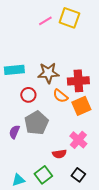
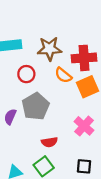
red semicircle: (59, 154) -> (49, 142), moved
black square: (78, 175) -> (84, 166), turned -32

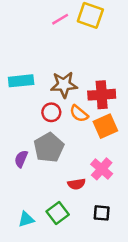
red circle: (26, 74) -> (51, 112), moved
red semicircle: (49, 142) -> (76, 184), moved

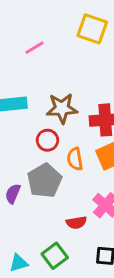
pink line: (60, 19) -> (34, 48), moved
orange semicircle: (79, 114) -> (75, 159), moved, turned 42

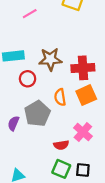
red circle: (47, 140) -> (28, 79), moved
green square: (55, 256) -> (61, 169), moved, turned -30

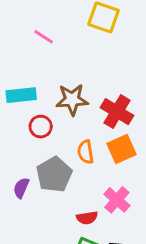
pink line: (30, 14) -> (44, 37), turned 64
red cross: (83, 68) -> (117, 112), turned 35

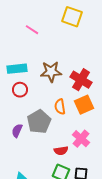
red circle: (41, 127) -> (20, 90), moved

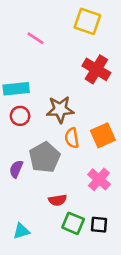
brown star: (51, 72) -> (60, 109), moved
red cross: (81, 80) -> (96, 69), moved
red semicircle: (61, 151) -> (58, 200), moved

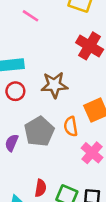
orange semicircle: (72, 138) -> (71, 126), moved
red semicircle: (58, 200) -> (41, 188), moved, turned -72

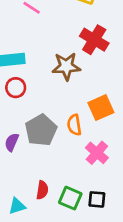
brown star: (54, 85) -> (66, 66), moved

